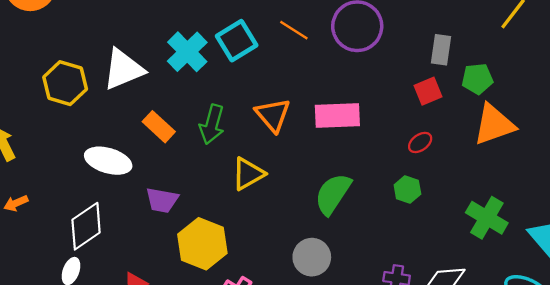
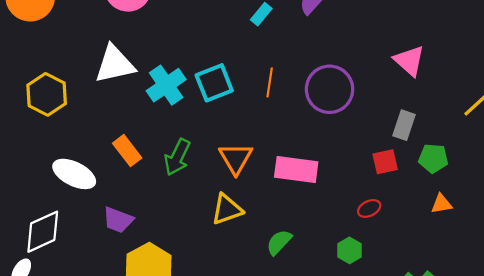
orange line: (294, 30) -> (270, 82), turned 56
white triangle: (123, 69) -> (115, 64), moved
orange triangle: (494, 125) -> (441, 204), size x0.5
yellow triangle: (248, 174) -> (227, 209), moved
green semicircle: (333, 194) -> (279, 242), size x0.7

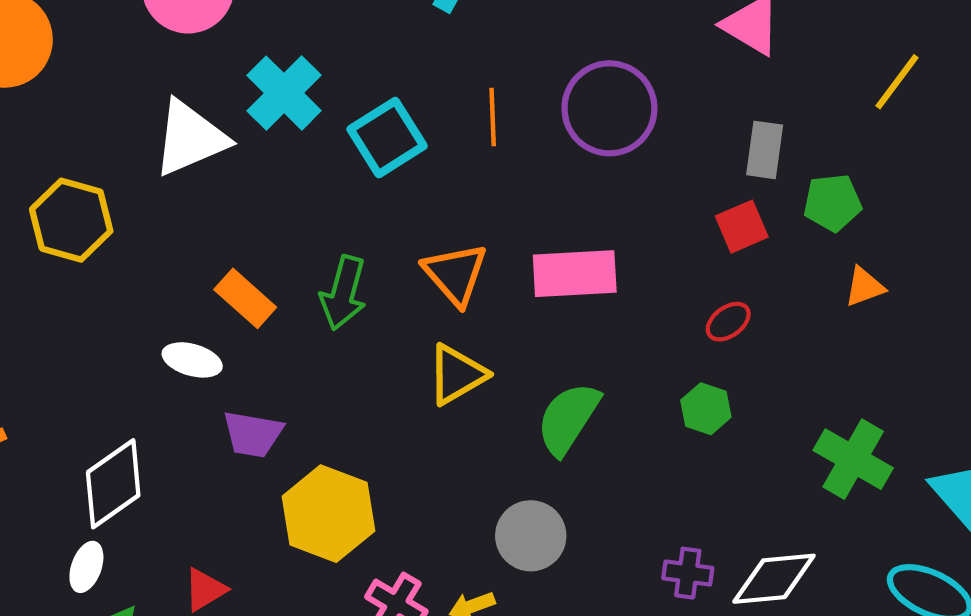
cyan cross: (166, 85) -> (284, 93), moved
white ellipse: (74, 174) -> (192, 360), moved, size x0.7
green semicircle: (279, 242) -> (568, 419), size x1.4

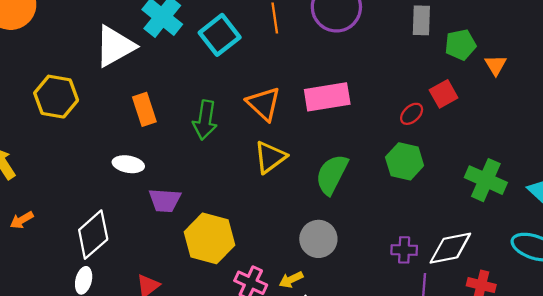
red square: (742, 227) -> (444, 94), moved
orange triangle: (864, 287) -> (496, 65), moved, turned -35
orange rectangle: (245, 298) -> (144, 109), moved, turned 36
green hexagon: (706, 409) -> (405, 161), size x1.4

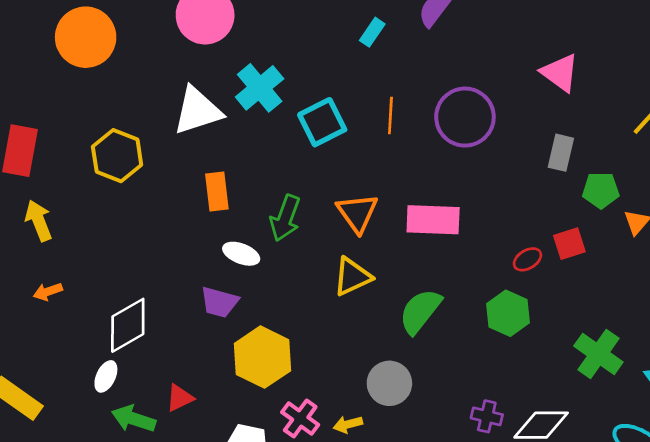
white ellipse: (128, 164) -> (241, 254), moved

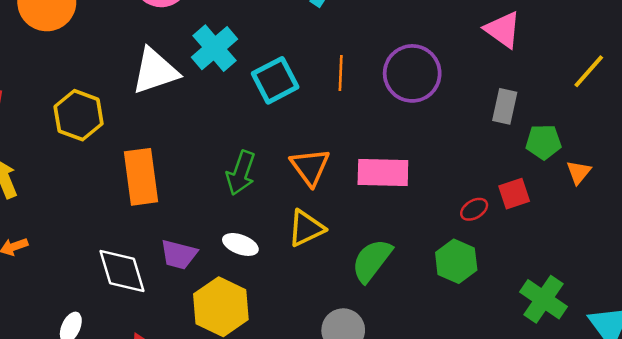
orange rectangle: (217, 191) -> (141, 177), moved, size x1.5
white ellipse: (241, 254) -> (240, 244), moved
white diamond: (128, 325) -> (122, 271), moved, turned -76

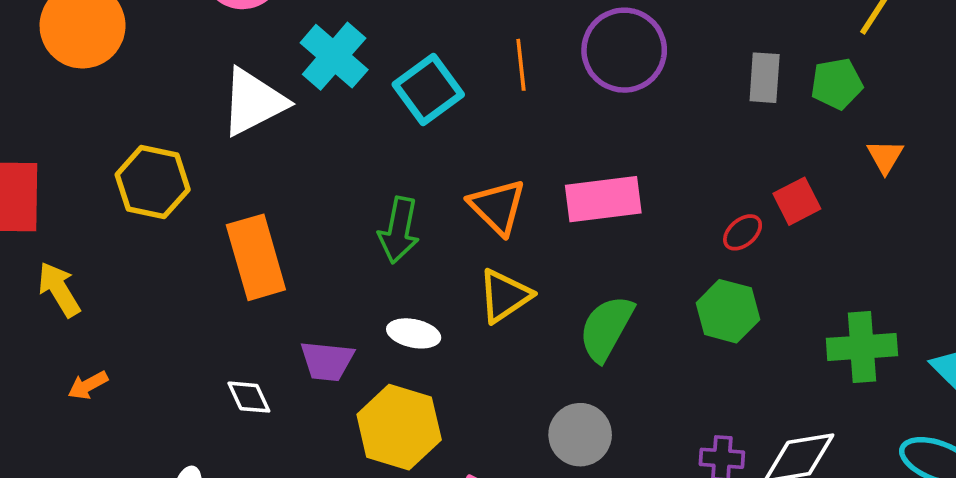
green pentagon: (544, 142) -> (837, 84), moved
white diamond: (122, 271) -> (249, 397), size x0.6
green cross: (544, 299) -> (862, 347), turned -30

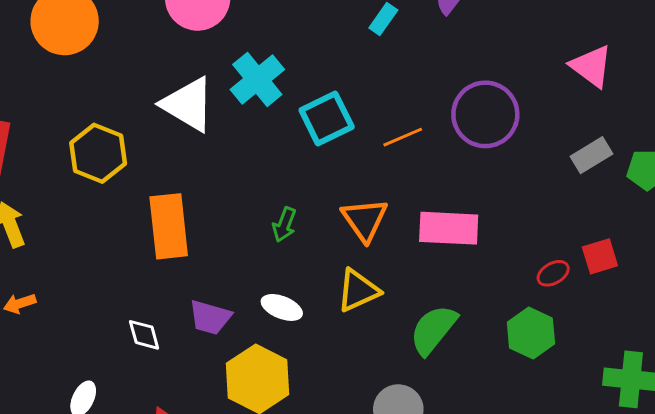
orange line: (521, 65) -> (403, 137), moved, turned 63
gray rectangle: (765, 78) -> (592, 155), turned 45
white triangle: (253, 102) -> (188, 104), turned 48
green arrow: (399, 230) -> (284, 225), size x0.7

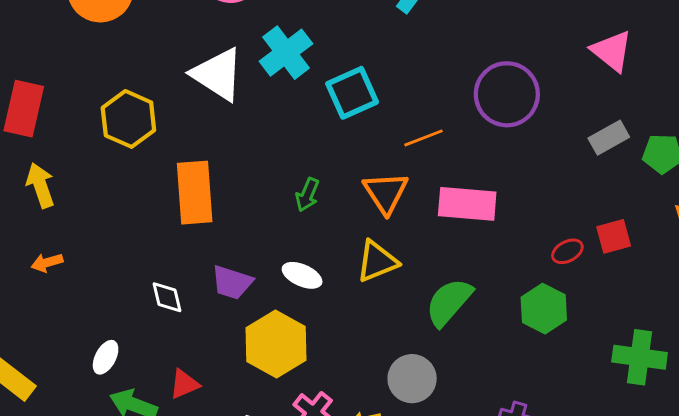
orange line: (403, 137) -> (424, 138), moved

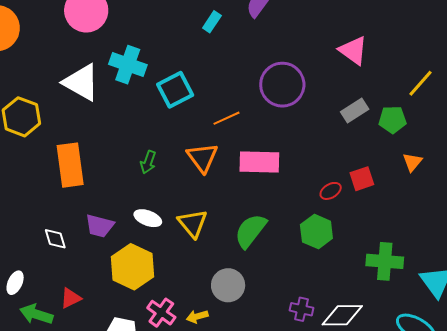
cyan cross: (286, 53) -> (128, 65), turned -30
yellow triangle: (377, 261) -> (193, 223), moved, turned -44

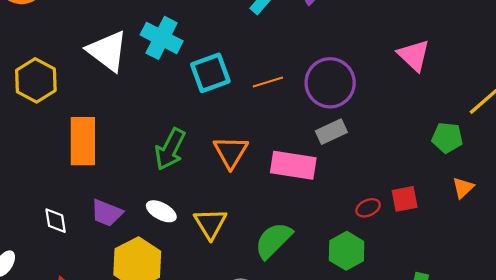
gray rectangle: (355, 111) -> (331, 132), moved
orange line: (226, 118) -> (268, 82), moved
green arrow: (148, 162) -> (170, 149), size x1.6

